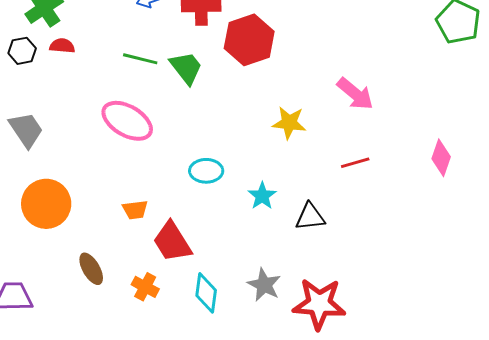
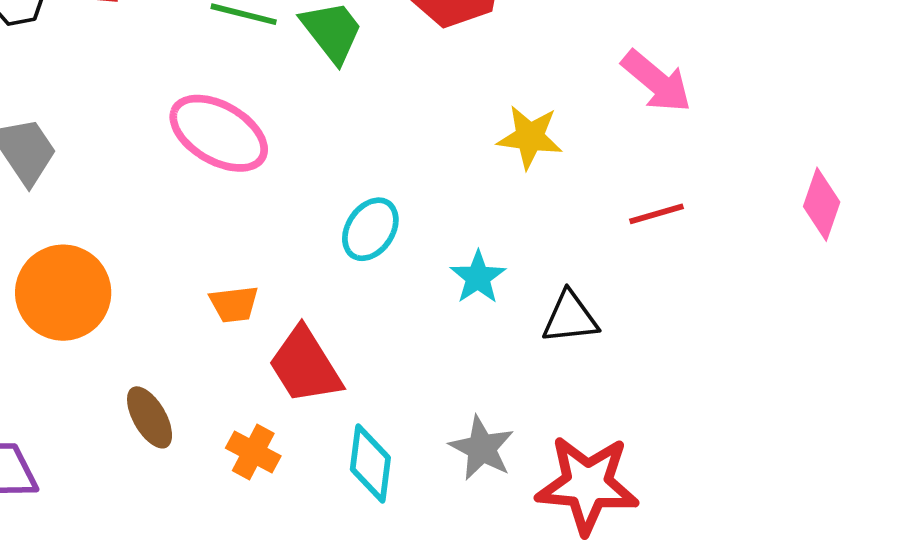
cyan ellipse: (206, 171) -> (370, 229), turned -56

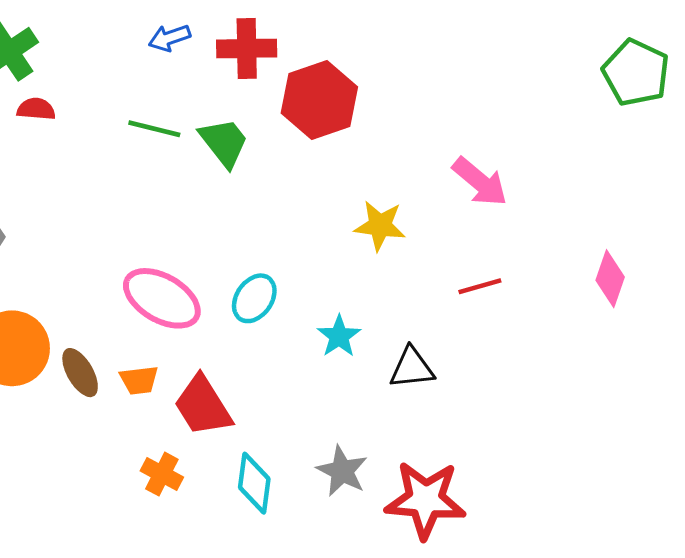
pink ellipse: (219, 133) -> (162, 298), moved
orange trapezoid: (234, 304) -> (139, 380), moved
brown ellipse: (150, 417) -> (80, 373), moved

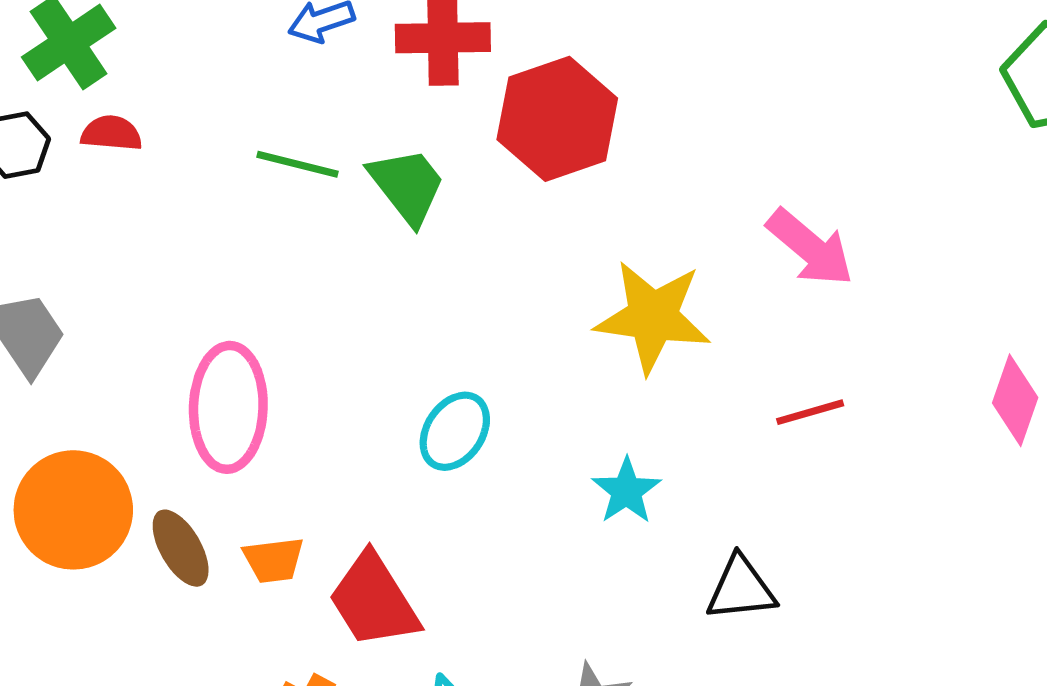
yellow star: (380, 226) -> (653, 317), size x1.4
pink ellipse: (162, 298) -> (228, 407), moved, turned 62
cyan star: (339, 336) -> (626, 491), moved
black triangle: (412, 368) -> (741, 589), moved

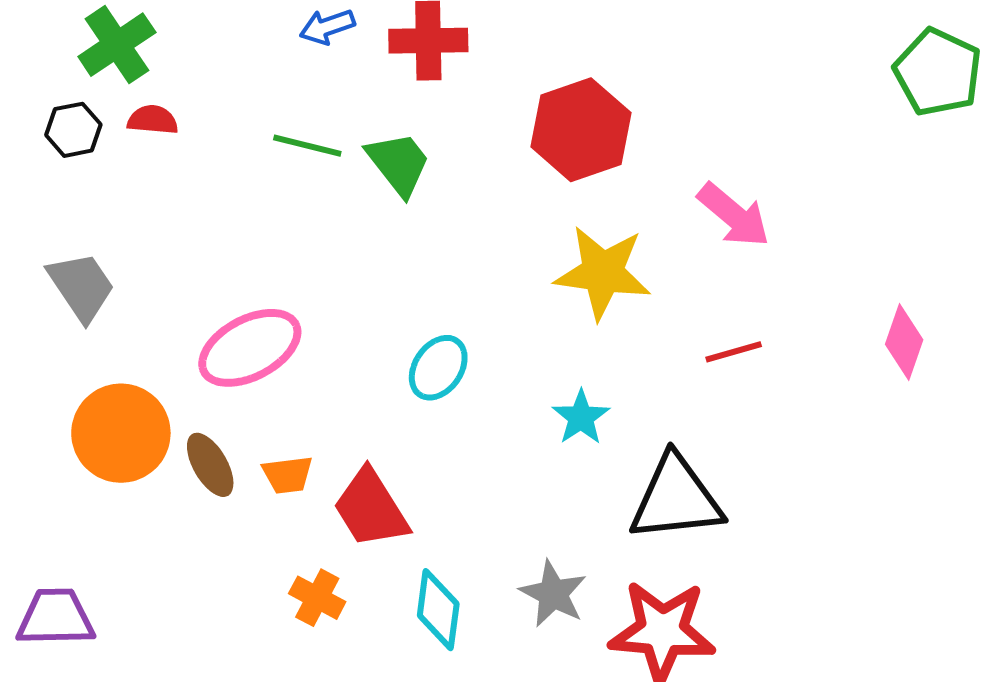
red hexagon: (557, 119) -> (581, 130), moved
pink ellipse: (228, 407) -> (250, 348), turned 60
black triangle: (741, 589) -> (676, 499), size x1.6

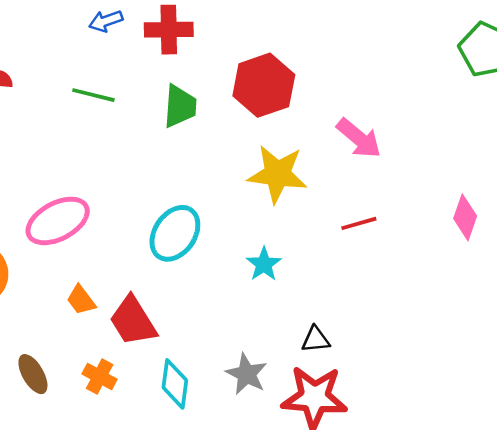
green trapezoid: (399, 163) -> (180, 106), moved, turned 42
cyan ellipse: (438, 368) -> (175, 233), size x1.4
brown ellipse: (210, 465) -> (33, 374), moved
orange trapezoid: (287, 475) -> (81, 300), turned 60
black triangle: (676, 499) -> (316, 339), moved, size x0.5

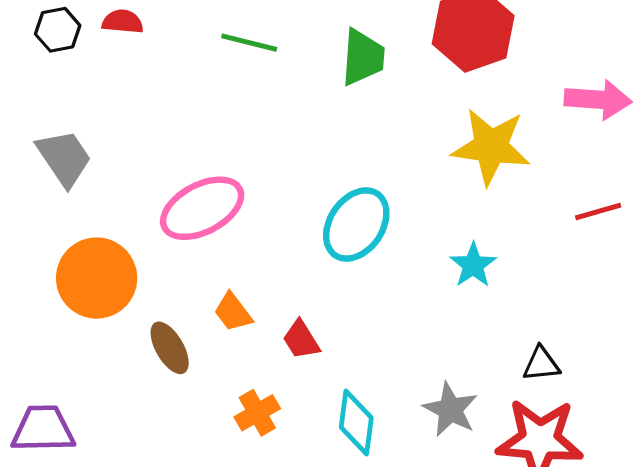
pink arrow: (359, 138) -> (598, 100), turned -36
red trapezoid: (133, 321) -> (301, 340), size x0.6
brown ellipse: (33, 374) -> (170, 348), moved
orange cross: (100, 377) -> (257, 413), turned 32

